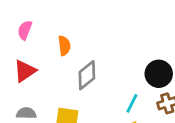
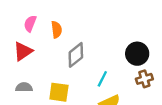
pink semicircle: (25, 30) -> (30, 24), moved
cyan line: (132, 103) -> (102, 79), moved

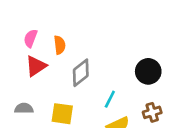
red triangle: (23, 51) -> (36, 66), moved
brown cross: (144, 79) -> (152, 112), moved

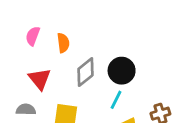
red triangle: (36, 66) -> (40, 79), moved, turned -35
black circle: (148, 71) -> (122, 71), moved

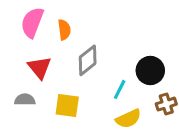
pink semicircle: (33, 36) -> (32, 22), size x1.5
black circle: (122, 71) -> (150, 70), moved

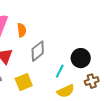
yellow square: (67, 105) -> (24, 82), turned -30

